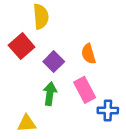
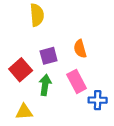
red square: (22, 46) -> (21, 70), moved
purple square: (54, 62) -> (49, 56), turned 30

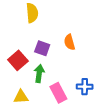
purple square: (49, 56) -> (42, 48), turned 35
pink rectangle: (77, 81) -> (58, 93), moved

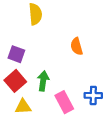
purple square: (42, 48) -> (16, 54), moved
red square: (18, 60) -> (15, 81), moved

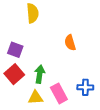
yellow triangle: (23, 107) -> (36, 97), moved

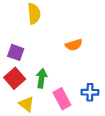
orange semicircle: (70, 43) -> (74, 45), turned -91
yellow triangle: (36, 97) -> (26, 104), moved, turned 42

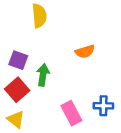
green arrow: (42, 78) -> (43, 75), moved
yellow triangle: (26, 104) -> (16, 119), moved

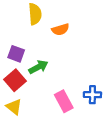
orange semicircle: (85, 51) -> (60, 29), moved
green arrow: (43, 75) -> (38, 67), turned 54

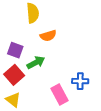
orange semicircle: (60, 29) -> (48, 36), moved
blue cross: (92, 95) -> (80, 81), moved

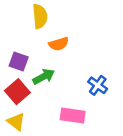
blue cross: (80, 81) -> (98, 85), moved, turned 35
pink rectangle: (60, 95) -> (73, 115), turned -54

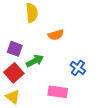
orange semicircle: (59, 44) -> (56, 35), moved

